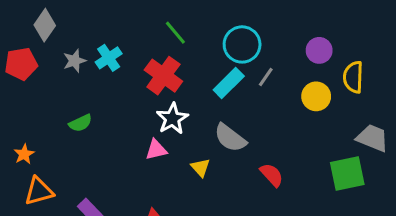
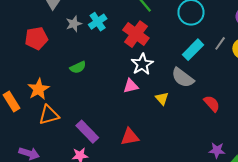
red pentagon: (21, 64) -> (36, 38), moved
gray line: (266, 77) -> (220, 43), moved
cyan rectangle: (229, 83) -> (193, 50), moved
orange star: (24, 154) -> (38, 89), size x1.5

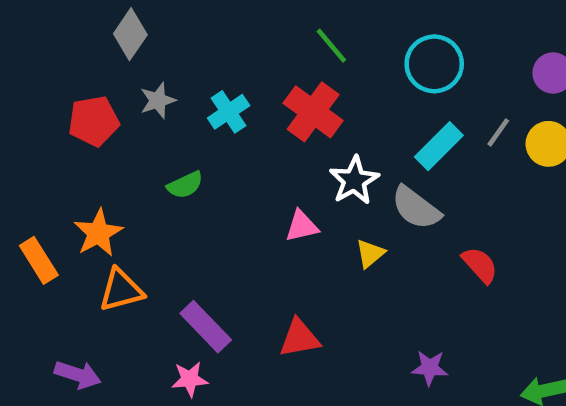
cyan cross: (98, 22) -> (229, 112), moved
gray star: (74, 24) -> (158, 100), moved
white star: (142, 64) -> (354, 180), moved
yellow triangle: (162, 98) -> (370, 254), turned 32
purple star: (217, 150) -> (430, 368), moved

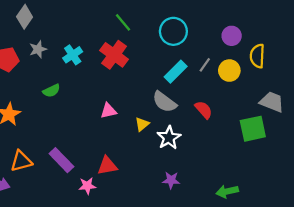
white star: (354, 180) -> (169, 138), moved
red semicircle: (480, 265) -> (204, 110), moved
orange triangle: (121, 290) -> (21, 161), moved
pink star: (190, 379) -> (87, 186), moved

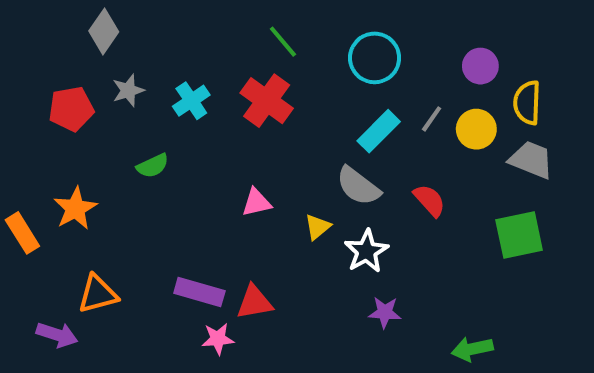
gray trapezoid: (272, 102) -> (531, 160), moved
purple rectangle: (61, 160) -> (199, 292), moved, turned -30
purple star: (171, 180) -> (385, 312), moved

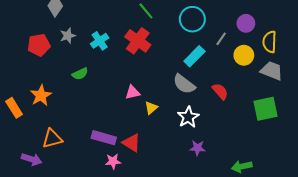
gray line: (432, 119) -> (221, 39), moved
yellow triangle: (318, 227) -> (151, 108), moved
red triangle: (254, 302) -> (132, 143), turned 42

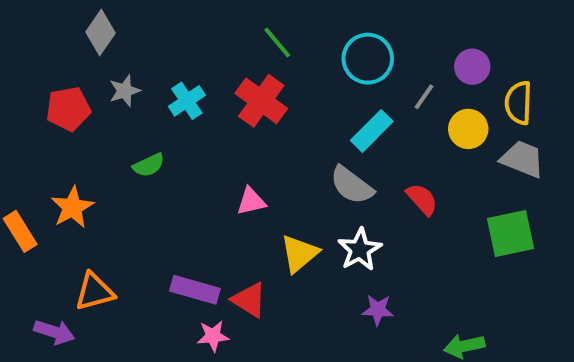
yellow triangle: (151, 108) -> (299, 254), moved, size x1.5

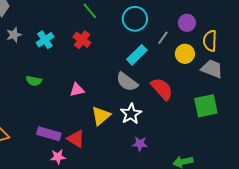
red cross: (261, 101) -> (82, 40), size x0.7
green semicircle: (149, 165) -> (34, 81), moved, turned 35
red semicircle: (422, 199) -> (162, 89), size x1.4

